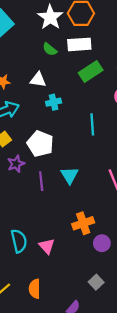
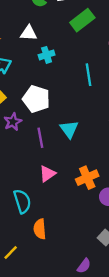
pink triangle: (47, 246) -> (47, 174), moved, turned 42
orange semicircle: (35, 289) -> (40, 229), moved

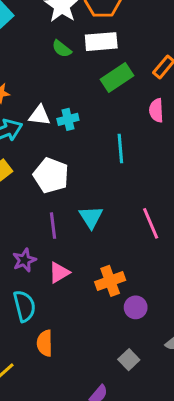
white triangle: (29, 33) -> (40, 115), moved
purple star: (13, 122) -> (24, 260), moved

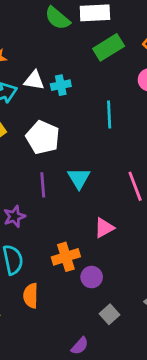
green semicircle: (62, 49) -> (57, 18), size x1.4
pink triangle: (59, 273) -> (104, 228), moved
orange cross: (110, 281) -> (66, 257), moved
purple circle: (136, 307) -> (92, 277), moved

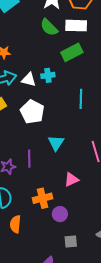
green rectangle: (109, 47) -> (72, 52), moved
white triangle: (34, 80) -> (29, 80), moved
purple line: (43, 185) -> (29, 159), moved
gray square: (109, 314) -> (71, 242), turned 32

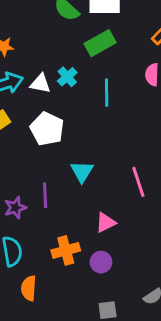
cyan cross: (48, 75) -> (67, 77), turned -32
cyan line: (81, 99) -> (107, 93), moved
purple circle: (60, 214) -> (101, 262), moved

